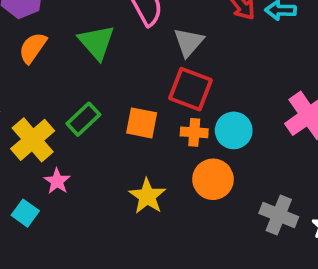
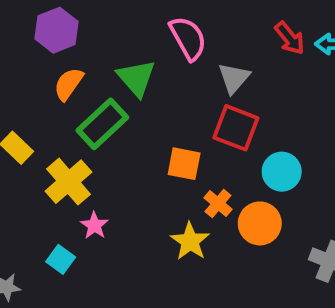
green rectangle: (83, 119) -> (102, 124), moved, size x1.4
orange cross: (194, 132) -> (218, 204), moved, turned 36

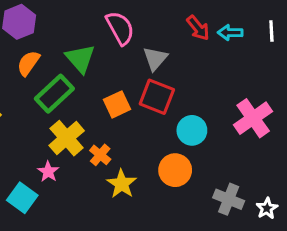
orange square: (184, 164) -> (117, 104), moved, turned -36
yellow cross: (69, 182) -> (67, 138), moved
orange cross: (218, 204) -> (100, 155), moved
cyan square: (61, 259) -> (22, 198), size x1.4

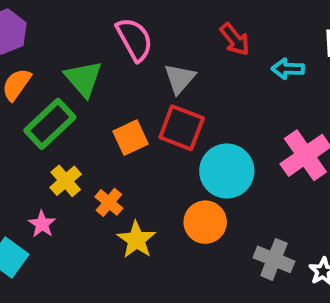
cyan arrow: (230, 33) -> (288, 69), moved
cyan circle: (192, 130) -> (227, 171), size x1.4
yellow cross: (67, 138) -> (66, 181), size x0.7

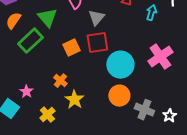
cyan arrow: (288, 69) -> (151, 13), turned 105
red square: (182, 128) -> (97, 43), turned -30
yellow cross: (66, 181) -> (47, 115), moved
orange circle: (205, 222) -> (119, 96), moved

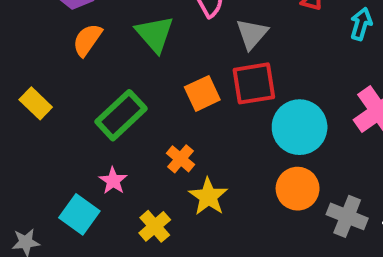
green rectangle: (30, 41) -> (121, 115), moved

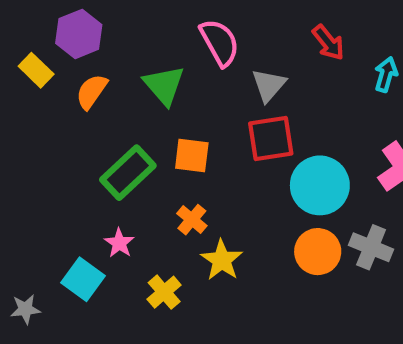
orange square: (202, 93) -> (192, 156), moved, turned 32
yellow rectangle: (36, 103) -> (36, 70), moved
gray cross: (347, 216) -> (371, 247), moved

